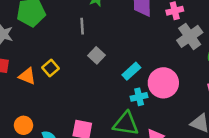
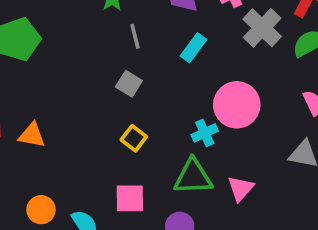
gray line: (82, 26) -> (135, 36), moved
yellow square: (51, 68) -> (134, 138), moved
cyan rectangle: (131, 71) -> (194, 48), moved

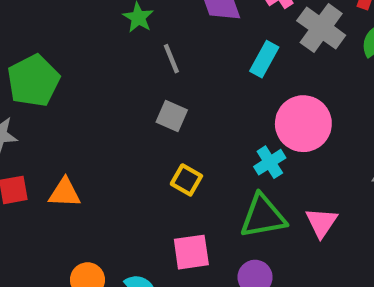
cyan rectangle: (194, 48) -> (264, 59), moved

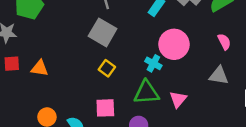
gray square: (172, 116) -> (103, 32), size x1.6
cyan cross: (270, 162) -> (153, 63), turned -35

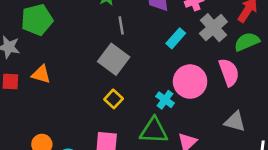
pink semicircle: (224, 42) -> (229, 72), moved, size x1.5
orange triangle: (40, 68) -> (41, 74), moved

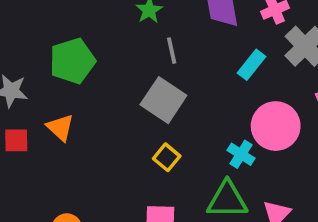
green pentagon: (37, 20) -> (72, 61), moved
orange triangle: (41, 74) -> (60, 128), turned 30

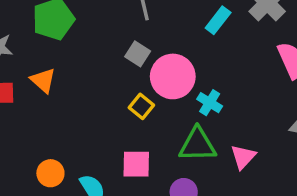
gray square: (163, 100) -> (138, 54), size x0.6
pink circle: (276, 126) -> (173, 76), moved

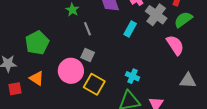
pink circle: (173, 76) -> (71, 71), moved
yellow square: (141, 106) -> (94, 84), size x1.5

